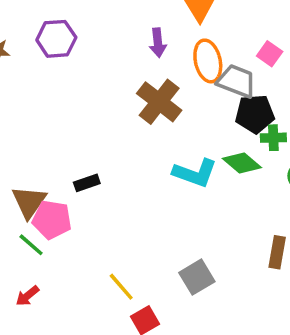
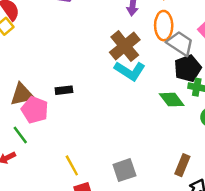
black pentagon: (255, 114) -> (188, 68), turned -30
cyan L-shape: (195, 173) -> (130, 71), moved
brown triangle: (29, 202) -> (22, 95), turned 30
green line: (31, 245) -> (20, 135), moved

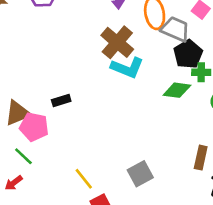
green diamond: (172, 100) -> (177, 90), turned -35

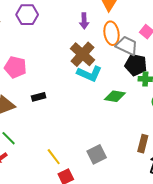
black pentagon: (188, 54) -> (136, 65), turned -30
green diamond: (177, 90) -> (115, 96), moved
pink pentagon: (34, 127) -> (15, 67), moved

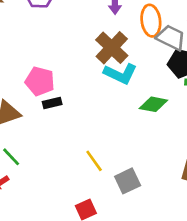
pink pentagon: (15, 67) -> (40, 81), moved
yellow line: (54, 157) -> (94, 161), moved

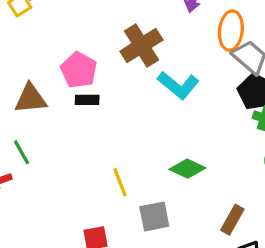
brown cross: (112, 48) -> (141, 46), moved
green diamond: (153, 104) -> (187, 169), moved

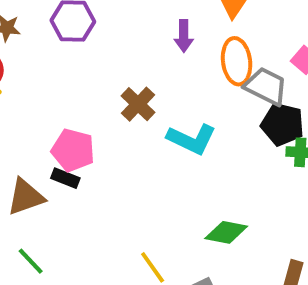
brown cross: (141, 46) -> (138, 104), size x0.7
black rectangle: (87, 100) -> (65, 178), moved, turned 35

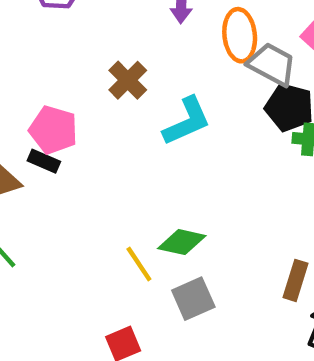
cyan L-shape: (192, 139) -> (187, 121), turned -51
green diamond: (226, 232) -> (182, 242), moved

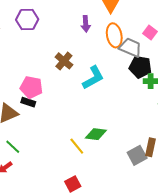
gray square: (193, 299) -> (137, 155), moved

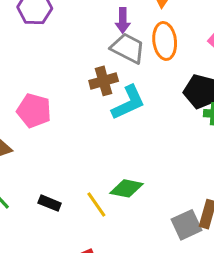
gray trapezoid: (130, 48) -> (128, 48), moved
brown cross: (64, 61) -> (104, 81), moved, turned 30
black rectangle: (28, 102) -> (50, 203), moved

